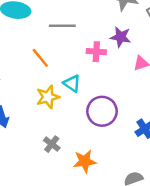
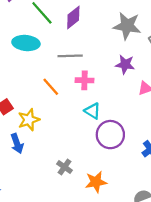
pink cross: (96, 52) -> (84, 80), moved
cyan triangle: (72, 83) -> (92, 111), moved
yellow star: (48, 97) -> (29, 120), moved

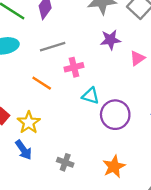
gray cross: (65, 167) -> (65, 162), moved

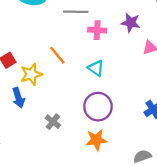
pink cross: (74, 67) -> (97, 30), moved
orange line: (42, 83) -> (57, 55), moved
purple circle: (115, 115) -> (98, 107), moved

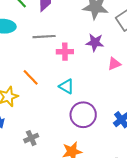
purple circle: (98, 107) -> (83, 115), moved
gray cross: (53, 122) -> (31, 138), turned 32

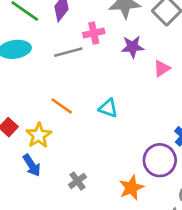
pink cross: (65, 52) -> (94, 33), moved
purple circle: (83, 115) -> (160, 160), moved

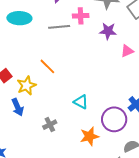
cyan triangle: (108, 108) -> (81, 102), moved

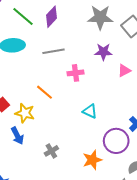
pink cross: (81, 16) -> (75, 73), moved
yellow star: (27, 86) -> (25, 113), turned -30
cyan triangle: (81, 102) -> (90, 111), moved

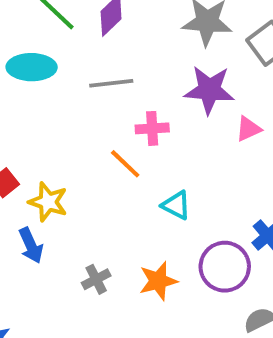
purple star: (103, 52) -> (209, 90), size x1.4
orange line: (45, 92) -> (125, 164), moved
orange star: (92, 160) -> (158, 281), moved

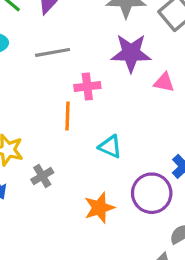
pink triangle: (248, 129) -> (164, 82), turned 40
orange line: (125, 164) -> (67, 116), turned 52
gray cross: (96, 279) -> (42, 176), moved

